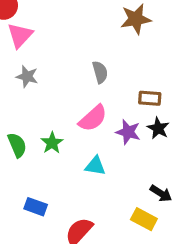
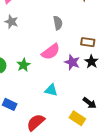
cyan triangle: (95, 166) -> (51, 90), moved

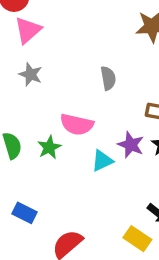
pink semicircle: (51, 52) -> (77, 124), moved, turned 48
cyan triangle: (51, 90) -> (102, 161), moved, turned -40

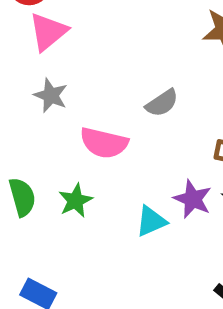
gray semicircle: (108, 78) -> (162, 103), turned 65
pink semicircle: (77, 124) -> (104, 143), moved

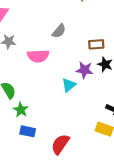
green star: (76, 201) -> (21, 110), moved

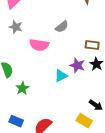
green star: (21, 110) -> (22, 88), moved
blue rectangle: (28, 131) -> (16, 121), moved

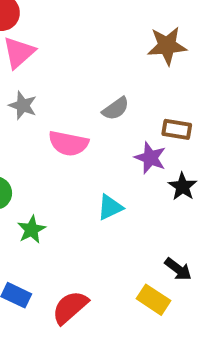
brown rectangle: (92, 45) -> (177, 129), moved
purple star: (77, 65) -> (150, 158), moved

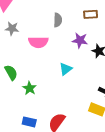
gray semicircle: (116, 109) -> (58, 20), turned -40
brown rectangle: (177, 129) -> (91, 14), moved

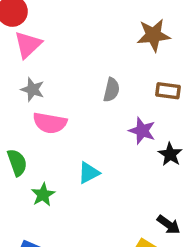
pink semicircle: (38, 42) -> (50, 123), moved
cyan triangle: (66, 69) -> (89, 173), moved

